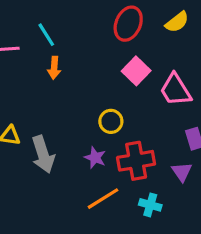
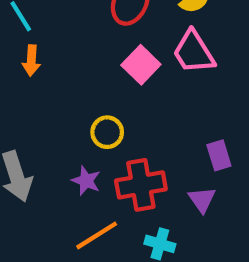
pink trapezoid: (175, 90) -> (194, 52), moved

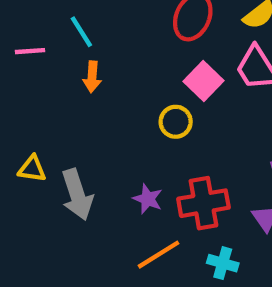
yellow circle: (107, 132) -> (176, 122), moved

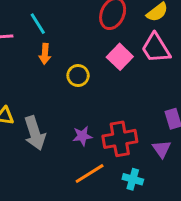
yellow circle: (176, 122) -> (78, 76), moved
purple star: (148, 199) -> (82, 136), turned -30

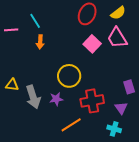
yellow circle: (78, 76) -> (69, 76), moved, size x1.5
purple star: (82, 136) -> (56, 99), moved
cyan cross: (133, 179) -> (114, 129), moved

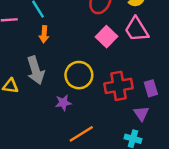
gray arrow: (33, 97) -> (36, 70), moved
red cross: (92, 101) -> (119, 86), moved

